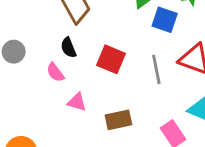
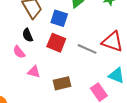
blue square: (165, 20) -> (59, 18), moved
gray line: (156, 69) -> (87, 49), turned -54

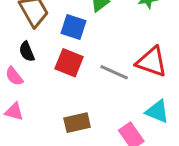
pink triangle: (34, 72) -> (14, 112), moved

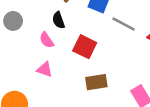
red square: (69, 63) -> (85, 47), moved
gray line: (114, 72) -> (124, 24), moved

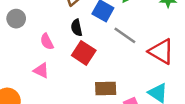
black semicircle: (58, 20) -> (77, 28), moved
brown rectangle: (96, 82) -> (106, 88), moved

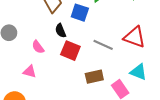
gray line: (125, 35) -> (103, 45), moved
pink triangle: (41, 70) -> (30, 71), moved

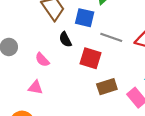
gray line: (103, 45) -> (111, 37), moved
red square: (70, 51) -> (91, 58), moved

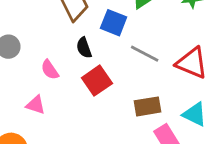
red square: (91, 58) -> (97, 81), moved, turned 30
brown rectangle: (107, 87) -> (148, 106), moved

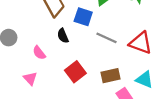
red square: (97, 81) -> (75, 72), moved
pink triangle: (36, 105) -> (30, 78), turned 32

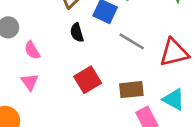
red triangle: (141, 43) -> (174, 52), turned -40
pink semicircle: (39, 53) -> (32, 50), moved

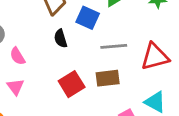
gray line: (132, 41) -> (114, 46), turned -35
brown rectangle: (131, 90) -> (108, 78), moved

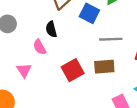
black semicircle: (61, 38) -> (51, 29), moved
pink semicircle: (18, 56) -> (40, 47), moved

